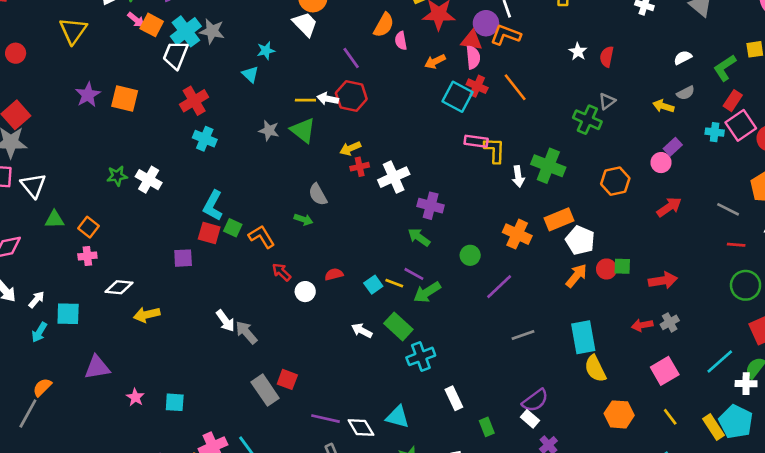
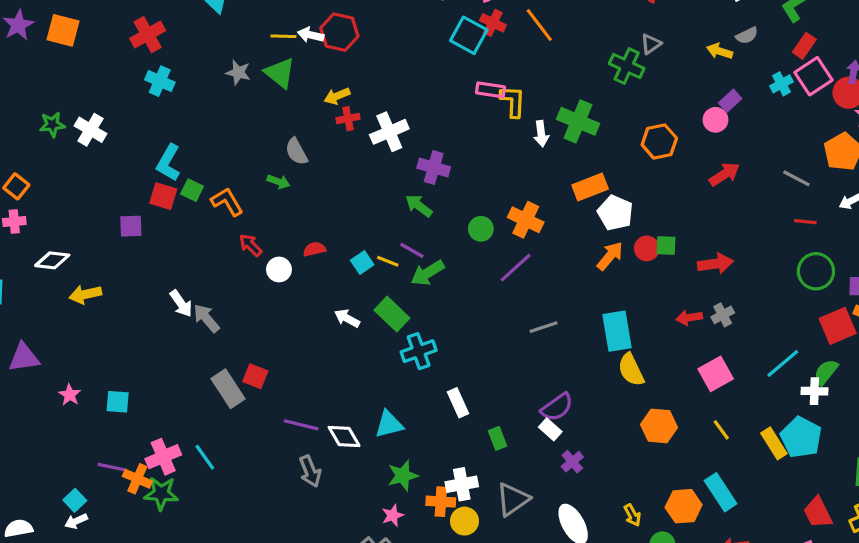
cyan cross: (715, 132) -> (781, 84), turned -36
orange cross: (517, 234) -> (526, 220), moved
cyan triangle: (398, 417) -> (389, 424), turned -30

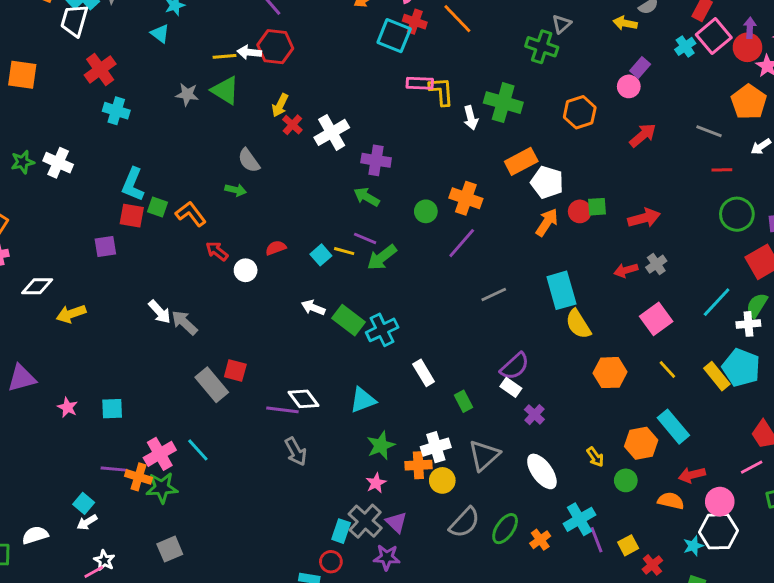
yellow arrow: (337, 96) -> (280, 105), turned -35
red cross: (348, 119) -> (292, 125), turned -30
green rectangle: (392, 314) -> (348, 320), moved
white diamond: (344, 437) -> (303, 399), moved

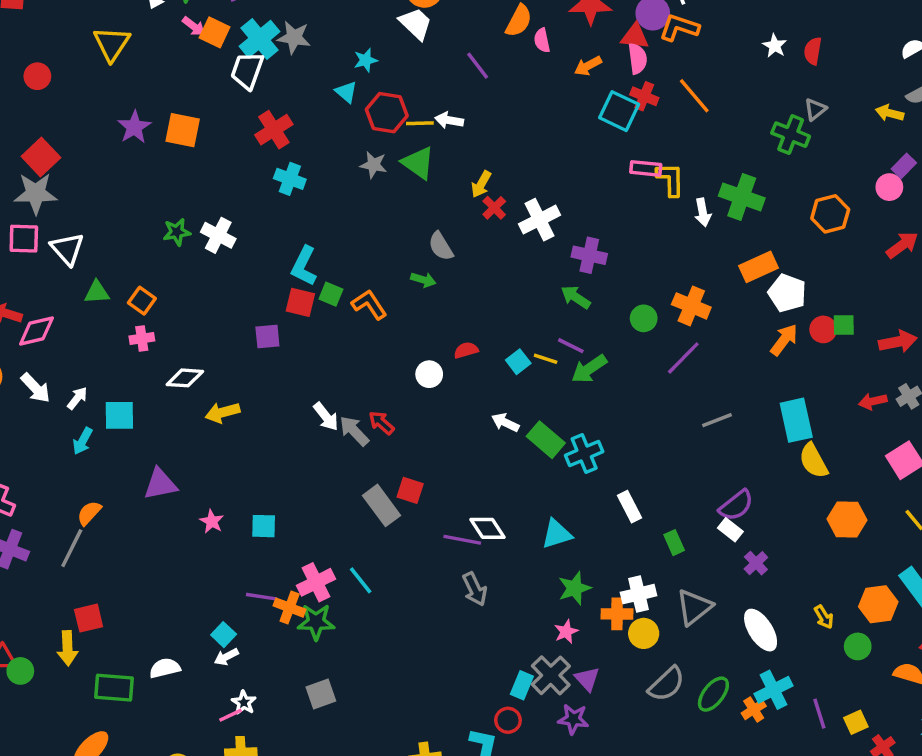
red hexagon: (275, 47) -> (387, 113), moved
red arrow: (217, 251) -> (381, 423), moved
cyan cross: (580, 519) -> (774, 690), moved

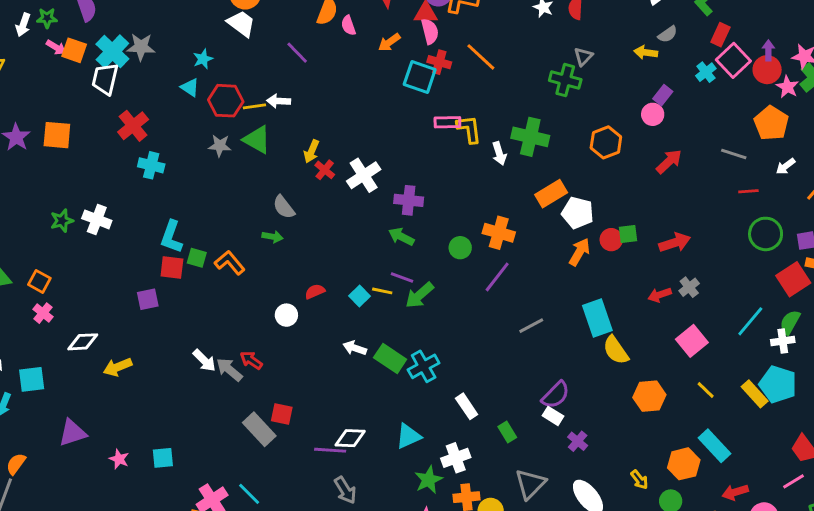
pink cross: (142, 339) -> (43, 313), turned -36
white diamond: (488, 528) -> (350, 438), turned -48
white cross: (638, 594) -> (456, 458), moved

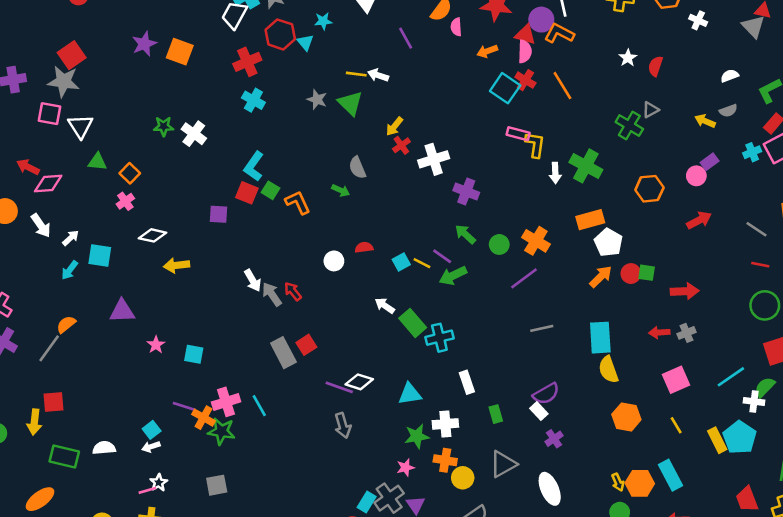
red hexagon: (226, 101) -> (280, 34), moved
green arrow: (401, 237) -> (465, 234), moved
red square: (282, 414) -> (306, 345), turned 30
yellow arrow: (639, 480) -> (618, 482), moved

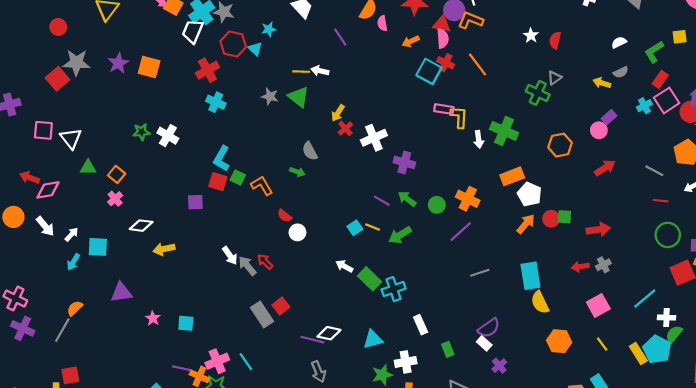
gray star: (64, 81) -> (76, 63), moved
red semicircle: (364, 247) -> (285, 216), moved, turned -128
purple line: (442, 256) -> (382, 201), moved
green semicircle: (765, 387) -> (674, 334), moved

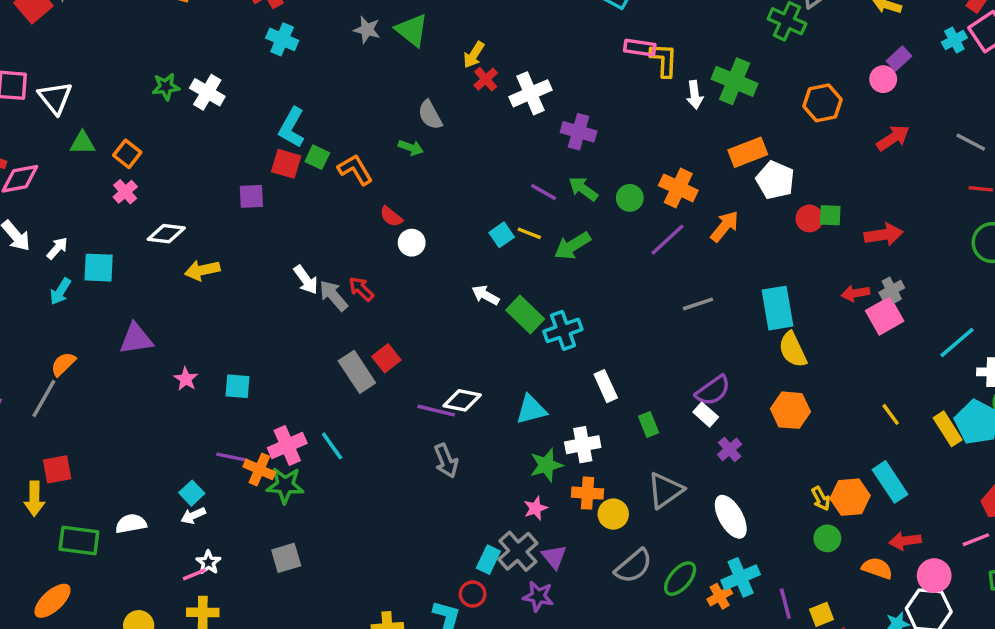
orange arrow: (526, 224) -> (725, 226), moved
pink square: (598, 305) -> (885, 316), moved
orange hexagon: (559, 341) -> (790, 410), moved

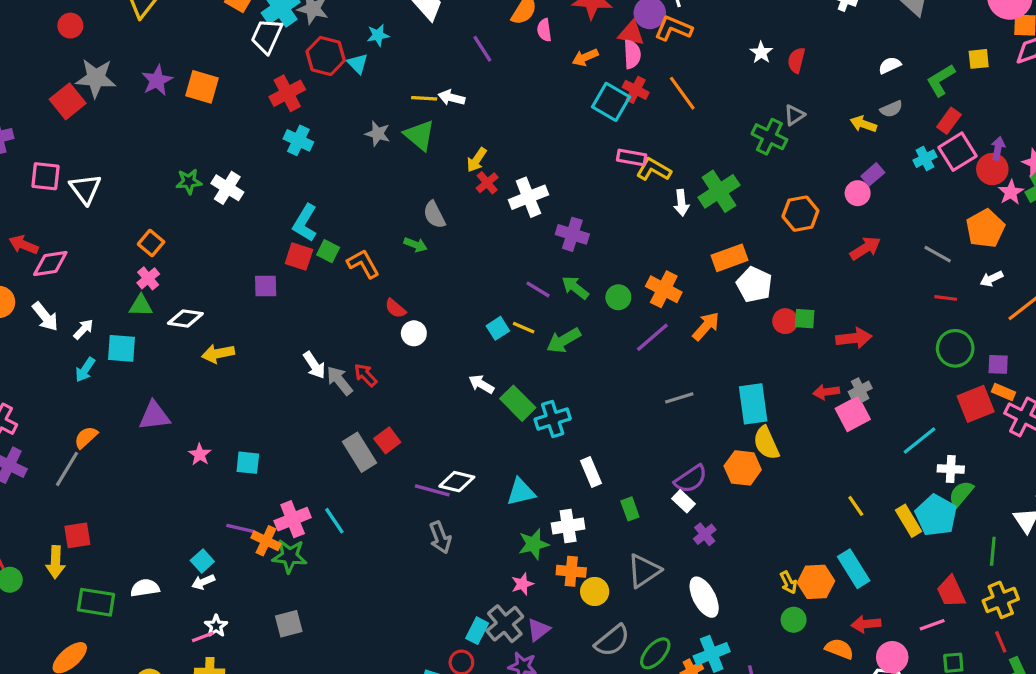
yellow L-shape: (664, 60) -> (654, 170), turned -64
green cross: (735, 81) -> (719, 191), turned 33
green triangle: (82, 143) -> (141, 306), moved
orange hexagon: (790, 410) -> (743, 468), moved
purple triangle: (554, 557) -> (538, 630), turned 30

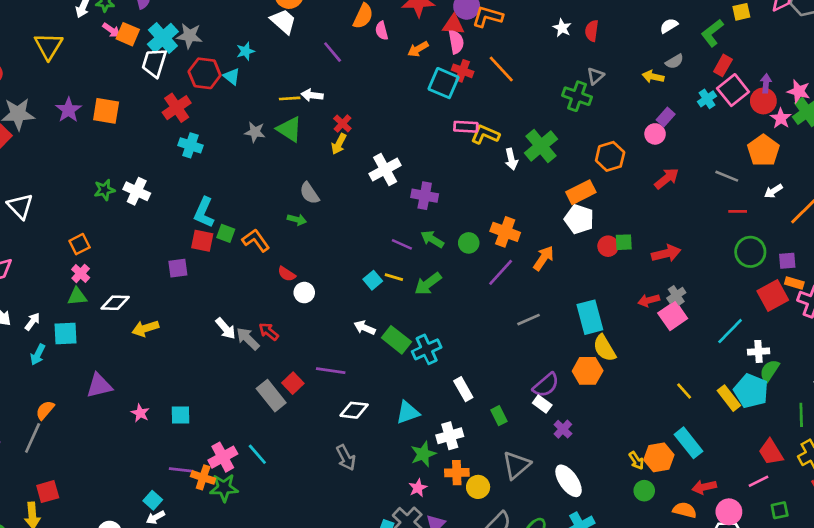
red cross: (487, 183) -> (342, 124), moved
orange square: (151, 243) -> (80, 244), turned 30
orange rectangle: (729, 258) -> (581, 192), moved
purple line: (432, 490) -> (331, 371), moved

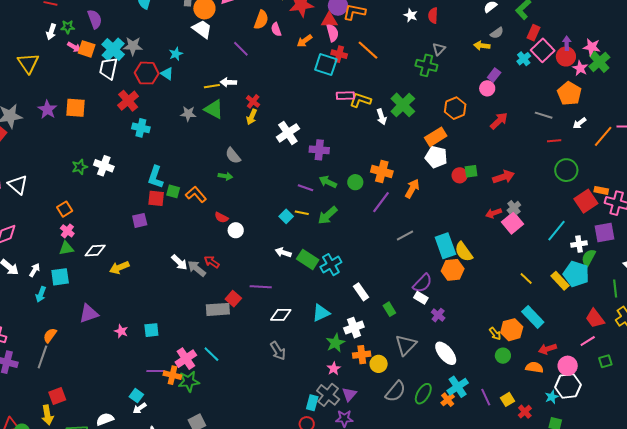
purple square: (787, 261) -> (604, 233), moved, size x1.5
cyan rectangle: (590, 317) -> (445, 246), moved
gray rectangle: (271, 396) -> (218, 309), turned -50

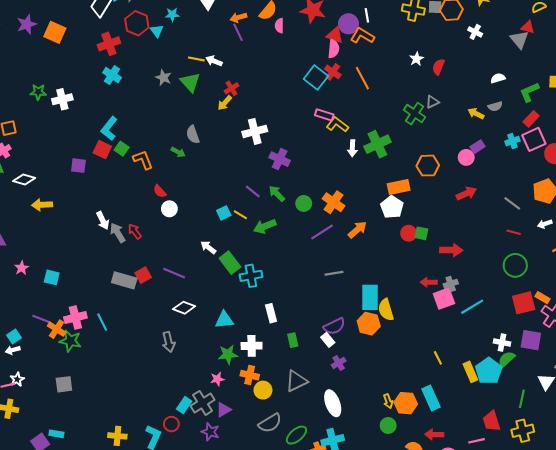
orange arrow: (304, 41) -> (238, 17), moved
white cross: (104, 166) -> (62, 99), turned 36
cyan line: (556, 231) -> (472, 307), moved

